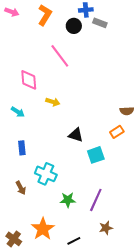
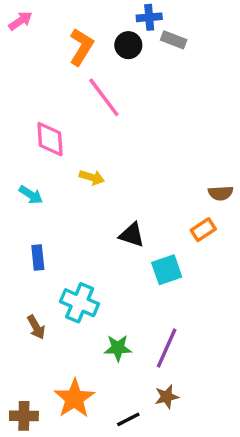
pink arrow: (12, 12) -> (20, 21), turned -56
orange L-shape: (45, 15) -> (81, 47), moved
brown star: (106, 228) -> (167, 397), moved
brown cross: (14, 239) -> (24, 416), turned -35

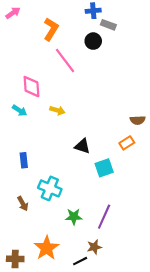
black circle: (128, 45) -> (93, 41), moved
cyan arrow: (31, 195) -> (19, 110), moved
brown star: (167, 397) -> (94, 247), moved

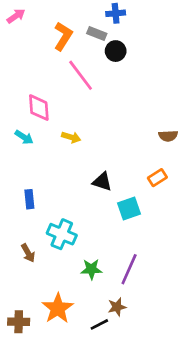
gray rectangle: (108, 25) -> (97, 34), moved
brown semicircle: (138, 120) -> (168, 136), moved

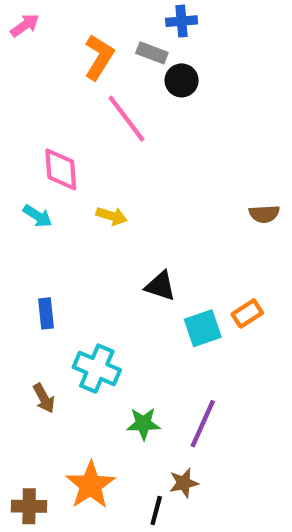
orange rectangle: (157, 178) -> (247, 313), moved
black line: (99, 324) -> (156, 510), turned -48

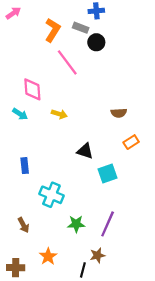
brown semicircle: (264, 214) -> (119, 113), moved
orange rectangle: (247, 313) -> (131, 142), moved
brown arrow: (44, 398) -> (23, 225), moved
orange star: (90, 485) -> (48, 256), size x0.7

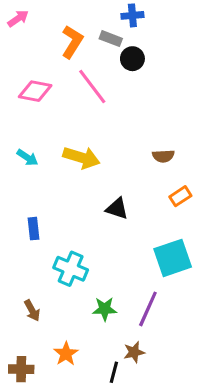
pink diamond: (32, 89) -> (35, 91), moved, turned -75
yellow arrow: (59, 114) -> (81, 158), size x1.6
cyan square: (108, 173) -> (173, 258), moved, size x1.4

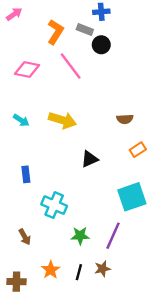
black triangle: (117, 209) -> (90, 159), turned -42
black line: (114, 372) -> (79, 272), moved

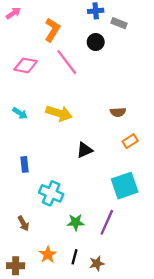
gray rectangle: (85, 29) -> (119, 23), moved
brown star: (102, 269) -> (97, 263), moved

